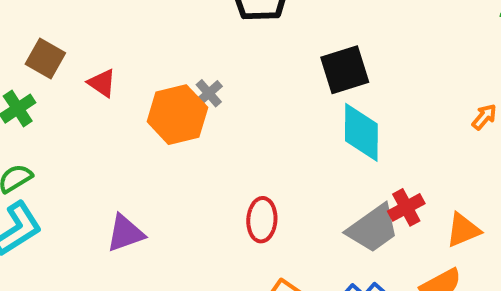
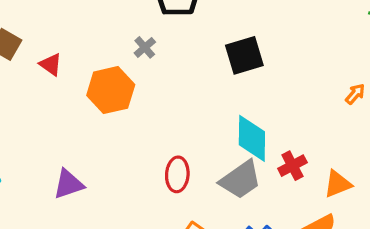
gray cross: (209, 93) -> (145, 47), moved
cyan diamond: (361, 132) -> (252, 138), moved
gray trapezoid: (373, 228) -> (241, 180), moved

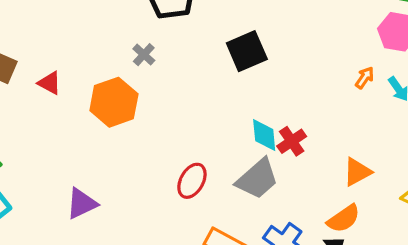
cyan diamond: (252, 138) -> (264, 135), size x0.7
red cross: (292, 166) -> (292, 141), moved
red ellipse: (177, 174) -> (192, 181), turned 32

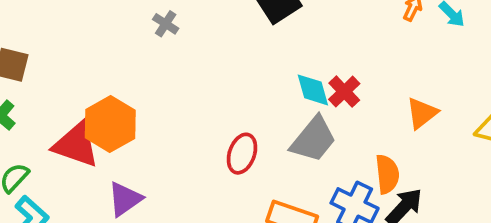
red triangle: (50, 83) -> (76, 145), moved, size x1.8
orange hexagon: (114, 102) -> (110, 124), moved
orange semicircle: (344, 219) -> (387, 174), moved, turned -52

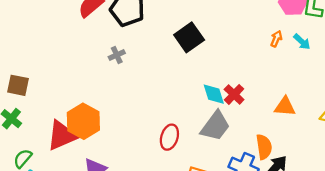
gray cross: (166, 24) -> (117, 55), turned 35
orange triangle: (422, 113) -> (285, 106), turned 45
red triangle: (76, 145) -> (62, 135), turned -40

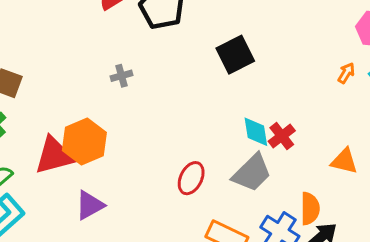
gray cross: (117, 55) -> (122, 76), moved

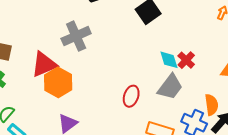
gray cross: (122, 76) -> (76, 36), size x2.0
red triangle: (54, 156) -> (44, 64), moved

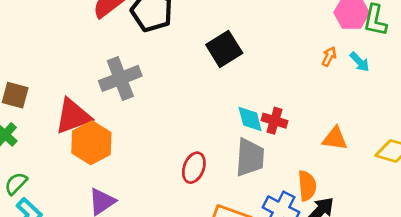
red cross: (186, 60) -> (275, 121), turned -30
gray trapezoid: (170, 87) -> (250, 157), turned -36

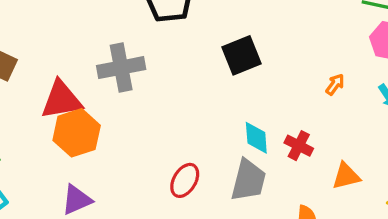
orange arrow: (329, 56) -> (335, 84), moved
red cross: (275, 121) -> (299, 146), moved
orange triangle: (335, 139) -> (346, 176), turned -32

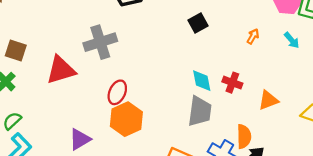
black square: (241, 55) -> (198, 23), moved, size x0.7
orange hexagon: (77, 133) -> (126, 119), moved
red ellipse: (185, 180) -> (117, 92), moved

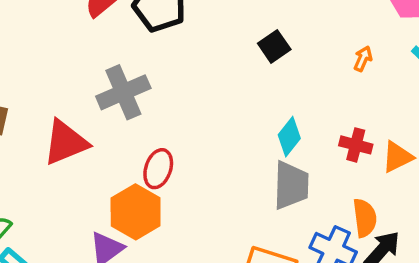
cyan diamond: (202, 81) -> (289, 137), turned 55
red cross: (232, 83) -> (356, 145), moved
orange hexagon: (126, 119) -> (136, 212), moved

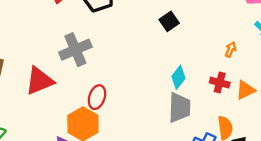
orange arrow: (363, 59) -> (231, 49), moved

